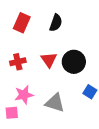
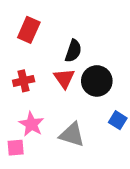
black semicircle: (56, 23) -> (73, 51), moved
pink star: (24, 95) -> (31, 124), turned -30

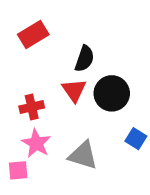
red rectangle: (29, 30) -> (33, 34), turned 35
red cross: (24, 81) -> (32, 107), moved

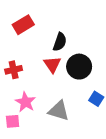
red cross: (32, 107) -> (14, 70), moved

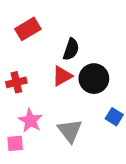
red triangle: (52, 64) -> (62, 76), turned 36
gray triangle: (59, 111) -> (70, 131), turned 35

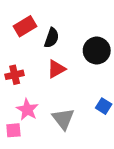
black semicircle: (71, 49) -> (52, 38), moved
black circle: (94, 79) -> (97, 51), moved

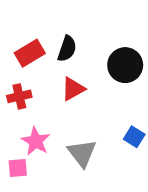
red rectangle: (25, 26) -> (30, 53), moved

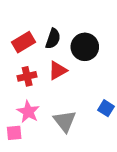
black circle: (125, 65) -> (85, 47), moved
red cross: (19, 96) -> (27, 76), moved

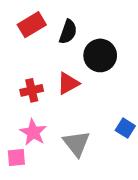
black semicircle: (53, 39) -> (68, 32), moved
red rectangle: (24, 42) -> (32, 25), moved

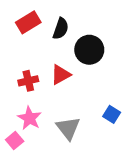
pink square: (16, 157) -> (15, 141), turned -35

